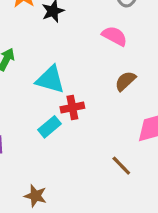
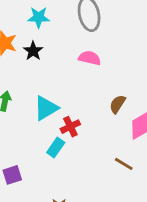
cyan triangle: (50, 79) -> (46, 108), turned -32
brown semicircle: (125, 81) -> (117, 104), moved

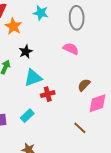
black star: (33, 51) -> (26, 52), moved
cyan rectangle: (56, 148) -> (27, 116), moved

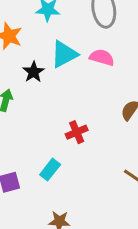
cyan triangle: (33, 78) -> (64, 54), moved

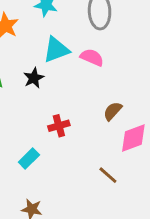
black star: (34, 72) -> (34, 78), moved

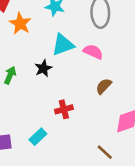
brown semicircle: (113, 111) -> (104, 86), moved

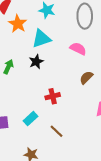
cyan triangle: (63, 45) -> (41, 39), moved
brown line: (105, 152) -> (56, 131), moved

